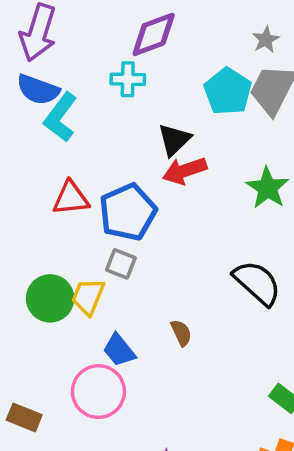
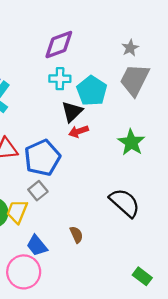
cyan cross: (128, 79) -> (60, 79), moved
cyan pentagon: (228, 91) -> (92, 91), moved
red arrow: (185, 171) -> (79, 131), size x0.7
gray square: (121, 264) -> (38, 191), turned 30

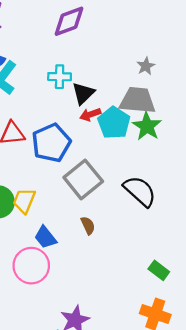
gray star: (130, 48) -> (146, 66), moved
cyan cross: (60, 79) -> (60, 77), moved
gray trapezoid: (135, 80) -> (138, 100), moved, turned 68
cyan pentagon: (92, 91) -> (114, 123), moved
gray square: (38, 191) -> (83, 179), moved, size x1.8

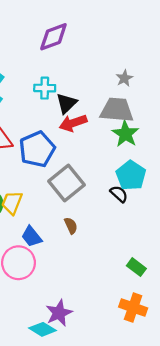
red arrow: (90, 114) -> (73, 123), size x1.4
cyan pentagon: (114, 123) -> (131, 175), moved
black semicircle: (140, 191) -> (119, 194), size x0.6

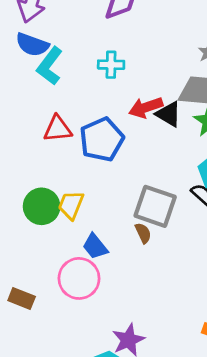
black triangle: (67, 103) -> (169, 114), moved, turned -45
gray square: (67, 183) -> (155, 206), moved, turned -32

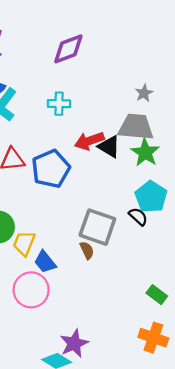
yellow trapezoid: (71, 205) -> (24, 243), moved

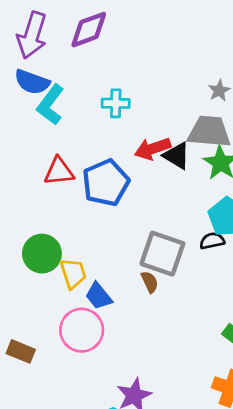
purple diamond: (68, 49) -> (89, 30), moved
black semicircle: (138, 217) -> (212, 241), turned -54
yellow trapezoid: (24, 243) -> (73, 273), turned 140

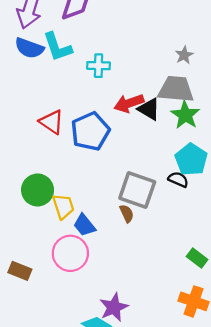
cyan L-shape: (50, 105) -> (57, 47), moved, turned -56
red triangle: (59, 171) -> (52, 122), turned 40
black semicircle: (212, 241) -> (178, 179), turned 36

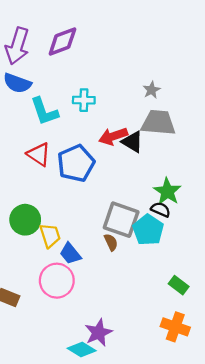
cyan L-shape: (57, 47) -> (44, 111), moved
gray star: (184, 55) -> (152, 90), moved
green star: (185, 115) -> (167, 192), moved
cyan pentagon: (191, 160) -> (148, 230), moved

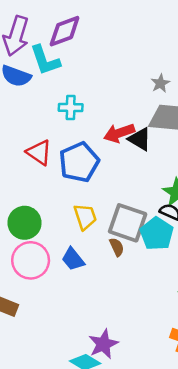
cyan cross: (84, 100) -> (71, 108), moved
cyan L-shape: (44, 111) -> (45, 60), moved
yellow trapezoid: (50, 236) -> (85, 217), moved
pink circle: (57, 281) -> (31, 260), moved

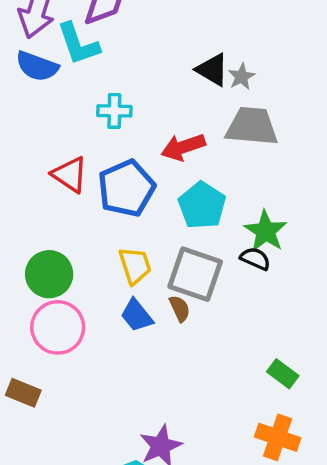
black triangle: (140, 139) -> (212, 70), moved
cyan pentagon: (157, 234) -> (202, 205), moved
blue trapezoid: (73, 259) -> (137, 315), moved

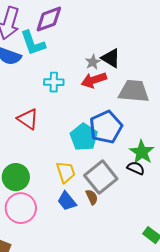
gray star: (242, 77) -> (93, 62), moved
red arrow: (183, 147) -> (94, 80), moved
blue pentagon: (126, 188) -> (106, 127), moved
cyan pentagon: (202, 205) -> (84, 137), moved
gray square: (195, 274) -> (101, 177), turned 32

